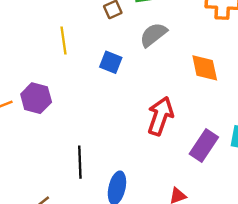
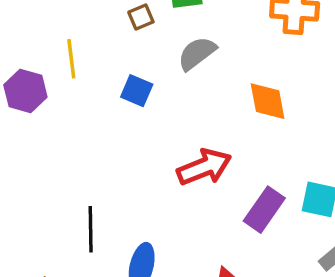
purple hexagon: (36, 98) -> (25, 91), moved
red arrow: (160, 116) -> (204, 167), turned 48

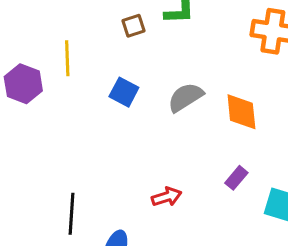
gray semicircle: (197, 53) -> (186, 97), moved
red arrow: (204, 167) -> (167, 197), moved, size x0.6
purple rectangle: (264, 210) -> (236, 178), moved, size x0.6

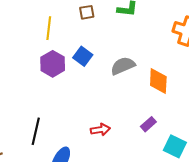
brown square: (133, 26) -> (87, 12), moved
purple hexagon: (23, 84) -> (53, 64), moved

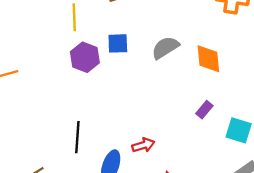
blue square: (83, 56) -> (118, 43), turned -30
red arrow: (100, 130) -> (143, 145), moved

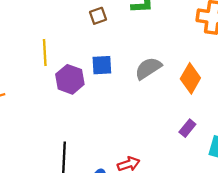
yellow line: (74, 17) -> (45, 52), moved
orange diamond: (208, 59) -> (190, 78), turned 36

